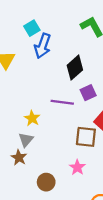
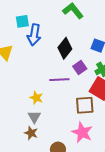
cyan square: (32, 28) -> (22, 21), turned 32
pink star: (77, 167) -> (82, 132), size x1.5

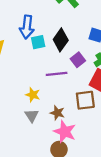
cyan square: (22, 21) -> (38, 42), moved
pink star: (82, 132) -> (65, 132), moved
brown star: (31, 133) -> (57, 113), moved

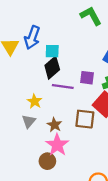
blue arrow: (27, 27) -> (32, 37), moved
black diamond: (61, 40) -> (52, 68), moved
purple square: (78, 60) -> (87, 78), turned 32

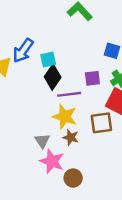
blue arrow: (32, 37) -> (23, 51), turned 30
yellow star: (35, 101) -> (65, 117), moved, size x1.5
pink star: (57, 145) -> (52, 161), moved

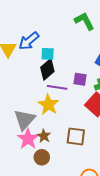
brown square: (101, 123) -> (76, 136), moved
brown star: (71, 137) -> (44, 136), moved
gray triangle: (42, 141) -> (25, 120), size x1.6

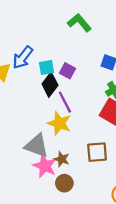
purple square: (80, 79) -> (67, 71), moved, turned 32
purple line: (57, 87) -> (65, 102), turned 66
gray triangle: (25, 120) -> (36, 146), turned -40

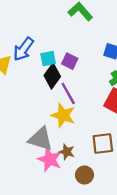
brown circle: (64, 183) -> (84, 175), moved

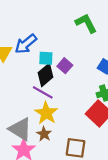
purple line: (68, 93) -> (43, 92), moved, turned -45
brown star: (67, 152) -> (44, 134), moved

